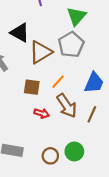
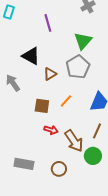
brown triangle: (41, 52) -> (50, 74), size x0.6
brown arrow: (67, 106) -> (74, 141), moved
green circle: (74, 151) -> (93, 156), moved

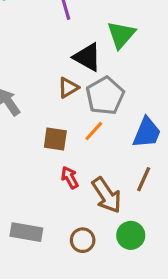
black triangle: (31, 56) -> (87, 57), moved
gray pentagon: (78, 67) -> (105, 96), moved
red arrow: (51, 130) -> (70, 178), turned -136
green circle: (93, 156) -> (131, 235), moved

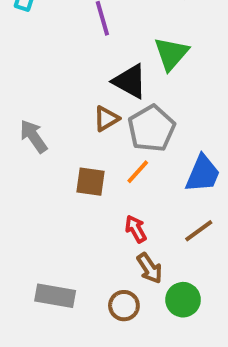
red arrow: (70, 178) -> (136, 229), moved
brown line: (144, 179) -> (199, 231), turned 30
brown arrow: (107, 195) -> (150, 268), moved, size x0.7

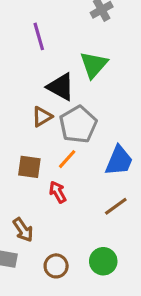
red arrow: (136, 229) -> (58, 192), moved
brown arrow: (150, 268) -> (23, 230), moved

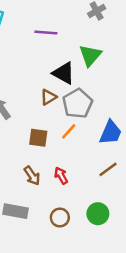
purple line: (39, 36) -> (46, 33), turned -70
red arrow: (58, 192) -> (61, 176), moved
brown arrow: (23, 230) -> (32, 176), moved

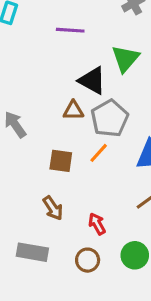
brown triangle: (48, 97) -> (73, 110), turned 30
red arrow: (61, 176) -> (97, 224), moved

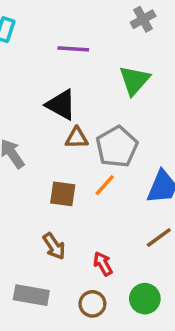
black triangle: (92, 81) -> (61, 105), moved

